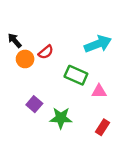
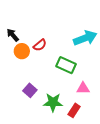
pink triangle: (99, 91) -> (83, 88), moved
red rectangle: (103, 127) -> (74, 110), moved

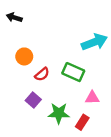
black arrow: (13, 35) -> (14, 17), moved, turned -32
red semicircle: (40, 45) -> (42, 74), moved

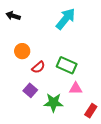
cyan arrow: (94, 42) -> (66, 19), moved, turned -30
pink triangle: (92, 98) -> (76, 88), moved
red rectangle: (82, 122) -> (91, 111), moved

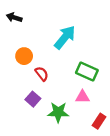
cyan arrow: (66, 19) -> (65, 37), moved
green rectangle: (67, 65) -> (87, 72), moved
red semicircle: (38, 67) -> (42, 74), turned -88

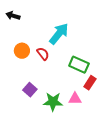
red semicircle: (42, 74) -> (43, 54), moved
pink triangle: (82, 97) -> (75, 99), moved
red rectangle: (99, 121) -> (90, 83), moved

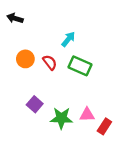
cyan arrow: (59, 34) -> (68, 39), size x0.6
green rectangle: (79, 65) -> (80, 66), moved
red rectangle: (90, 83) -> (104, 126), moved

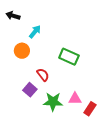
cyan arrow: (68, 39) -> (35, 32), moved
red semicircle: (50, 62) -> (43, 75), moved

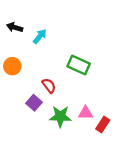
black arrow: (13, 16) -> (15, 27), moved
orange circle: (22, 51) -> (12, 66), moved

